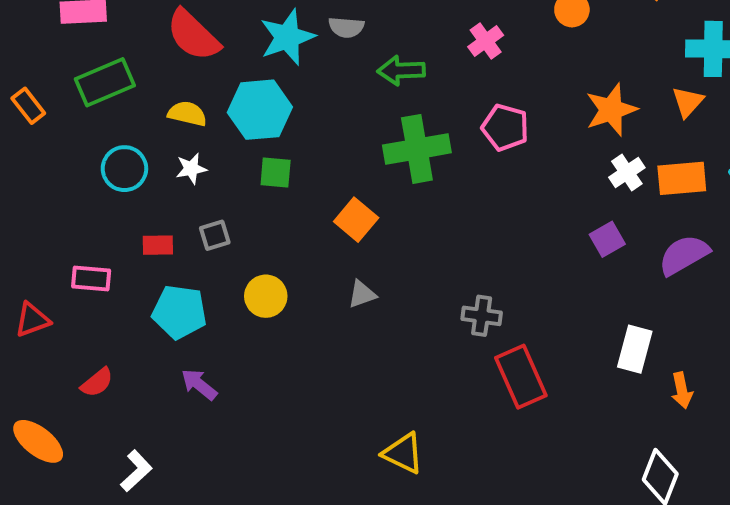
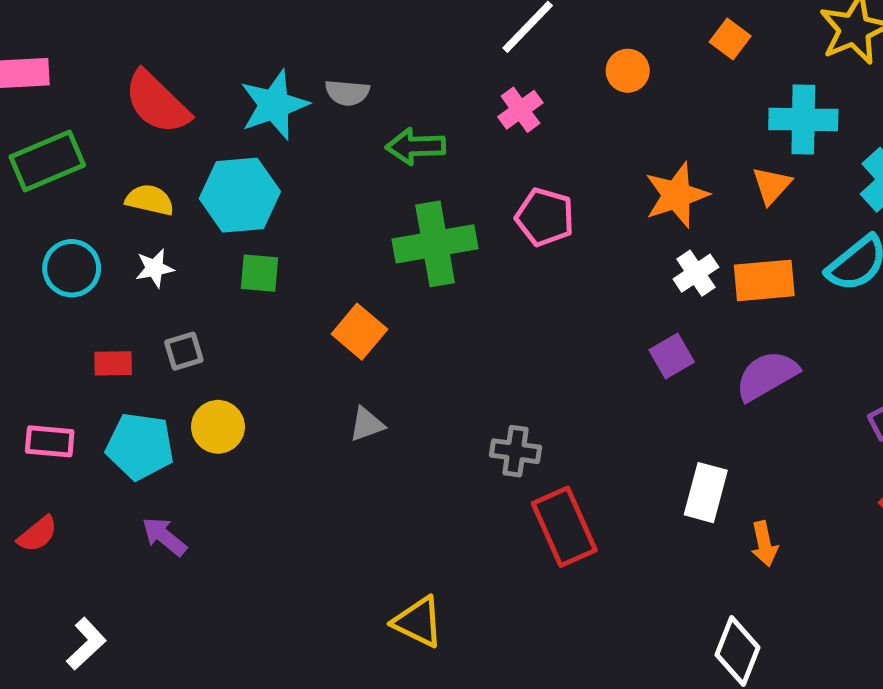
pink rectangle: (91, 279) -> (50, 441), moved
yellow circle: (266, 296) -> (218, 427), moved

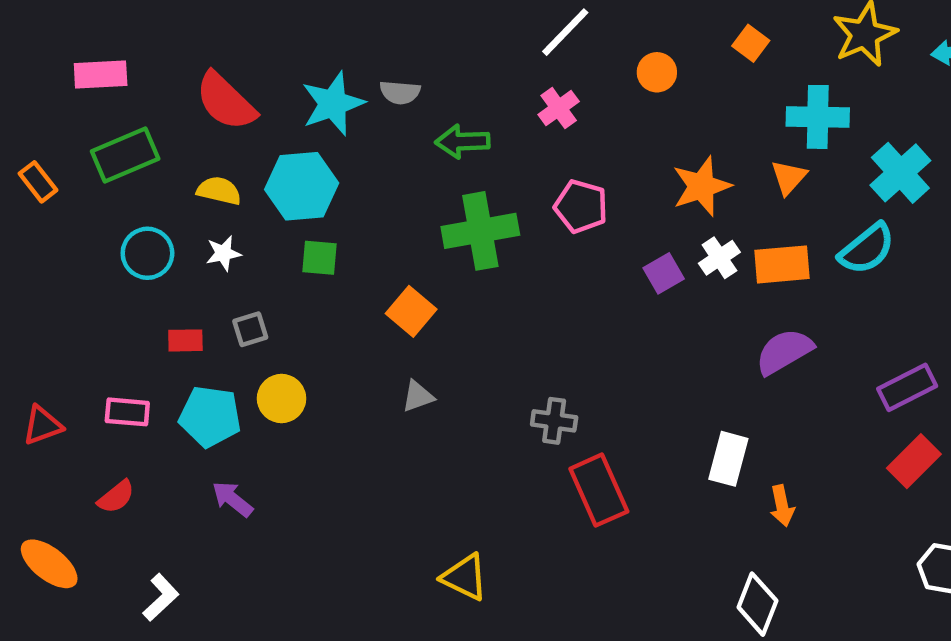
purple square: (672, 356) -> (664, 273), moved

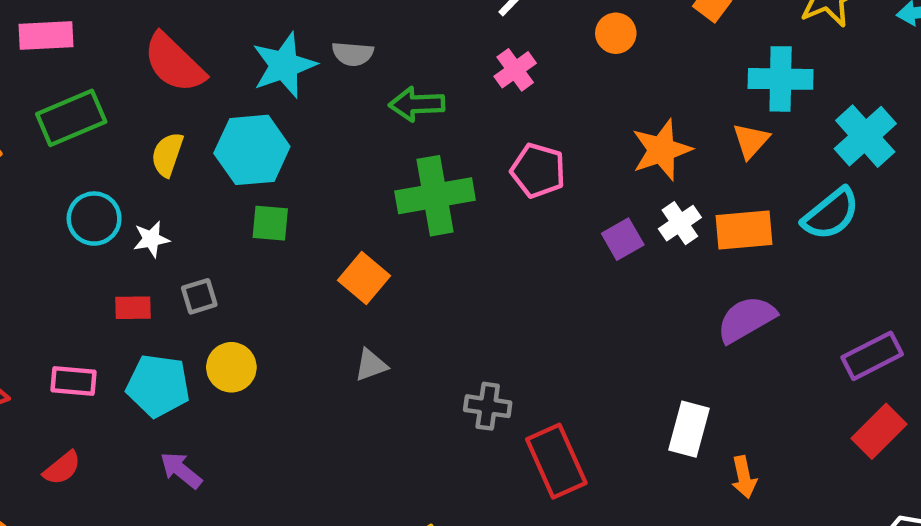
yellow semicircle: (219, 191) -> (167, 154), turned -84
white star: (223, 253) -> (151, 239), moved
gray cross: (554, 421) -> (488, 406), moved

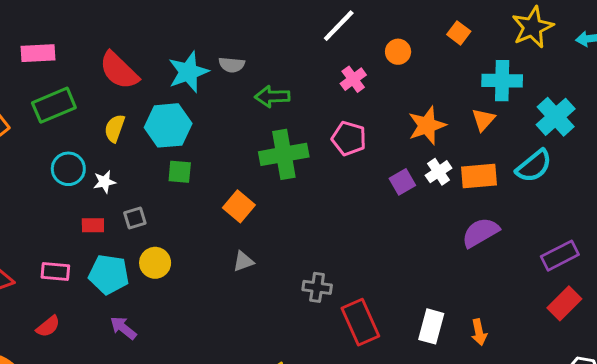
pink cross: (515, 70) -> (353, 79), moved
white rectangle: (689, 429) -> (431, 326), moved

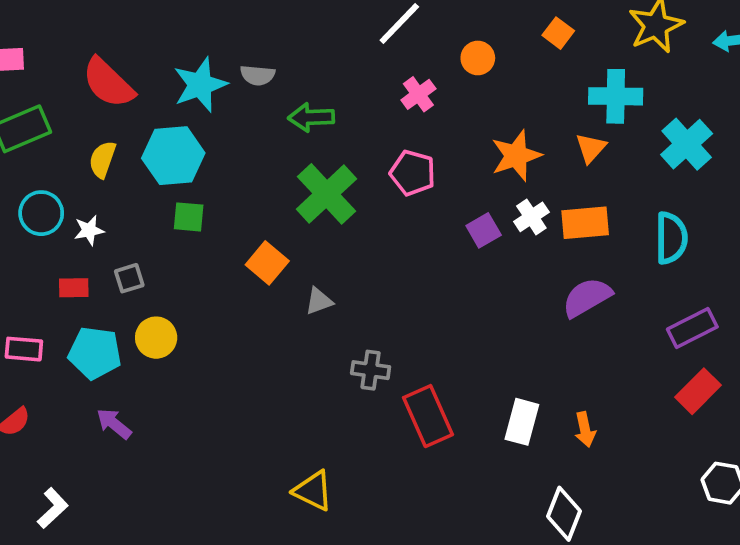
green cross: (284, 154) -> (327, 194), turned -33
cyan semicircle: (534, 166) -> (671, 238), moved, turned -51
gray triangle: (243, 261) -> (319, 301), moved

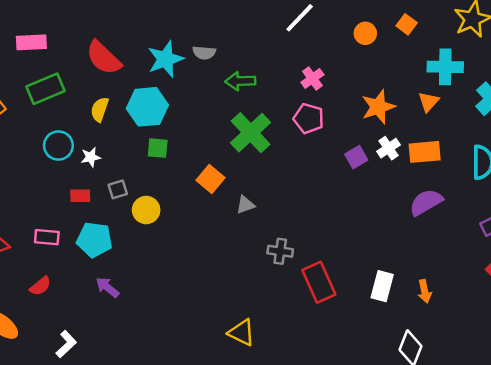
orange circle: (478, 58) -> (365, 33), moved
pink cross: (418, 94) -> (312, 78), moved
yellow circle: (156, 338) -> (146, 210), moved

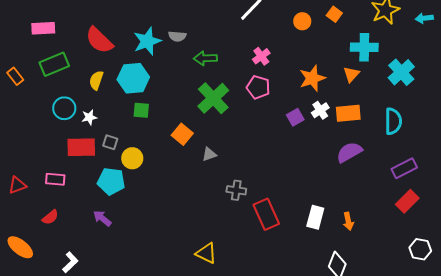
gray square: (118, 189) -> (110, 142), turned 35
red rectangle: (80, 196) -> (81, 147), size x1.8
cyan pentagon: (95, 240) -> (111, 181), moved

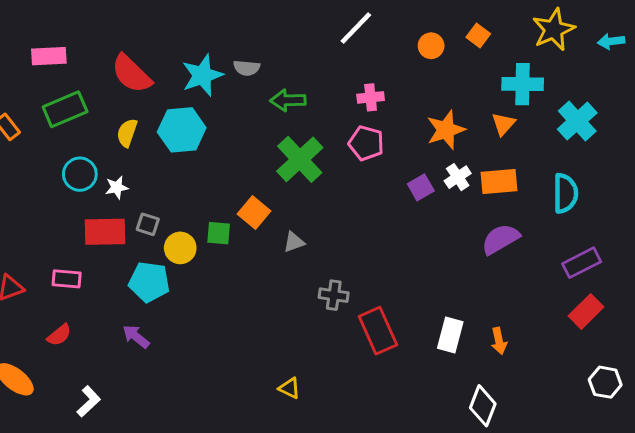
pink cross: (261, 56) -> (371, 97), turned 30
green square: (141, 110) -> (219, 233), moved
yellow triangle: (206, 253) -> (289, 388), size x0.7

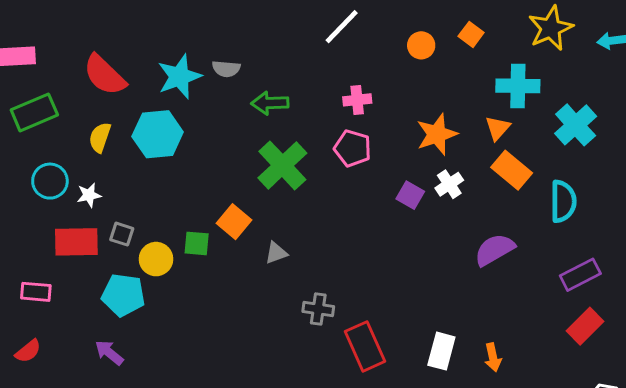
orange rectangle: (499, 182) -> (512, 170), moved, turned 45
purple square: (421, 187) -> (410, 195), turned -30

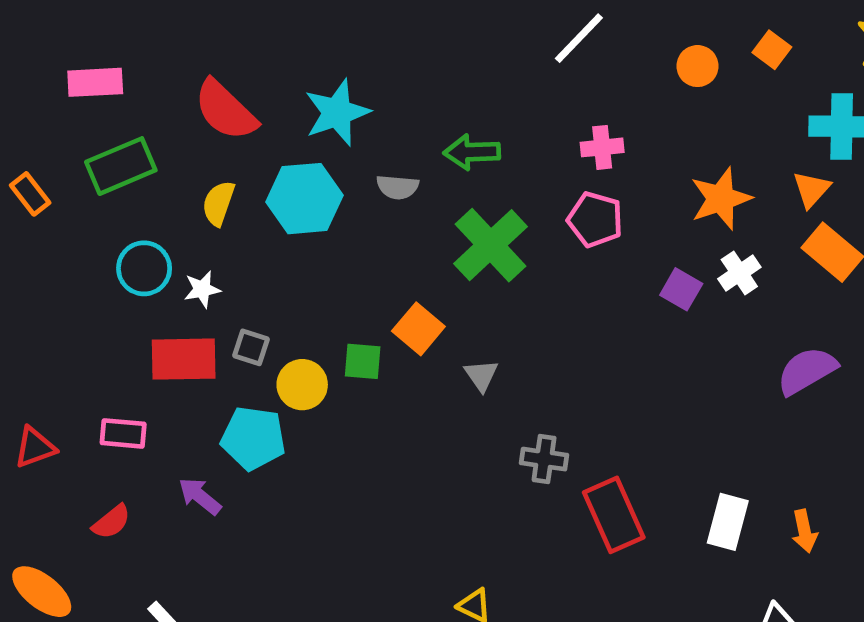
gray semicircle: (226, 69) -> (398, 187), moved
gray triangle: (276, 253) -> (481, 375), turned -45
purple arrow: (109, 353) -> (200, 496), moved

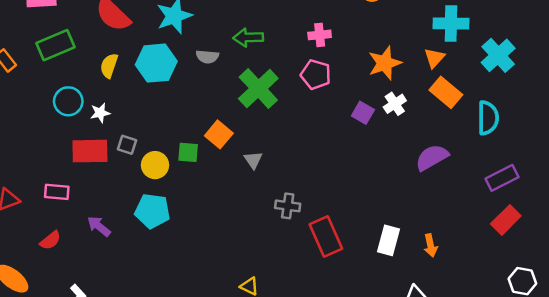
cyan pentagon: (253, 438) -> (152, 211), moved

